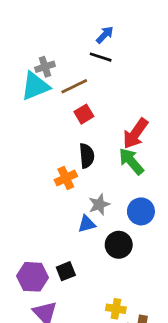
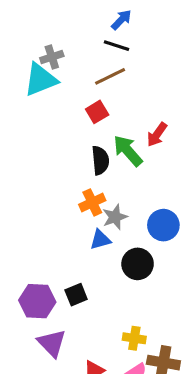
brown line: (74, 86) -> (110, 76), moved
red arrow: (135, 134) -> (157, 135), size x0.7
green arrow: (131, 161) -> (128, 151), moved
orange cross: (66, 178) -> (92, 202), moved

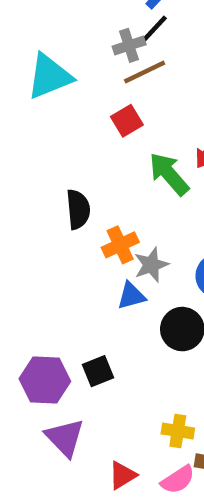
black line: (117, 46) -> (153, 30), turned -65
gray cross: (52, 57) -> (129, 45), moved
black semicircle: (100, 160) -> (78, 209), moved

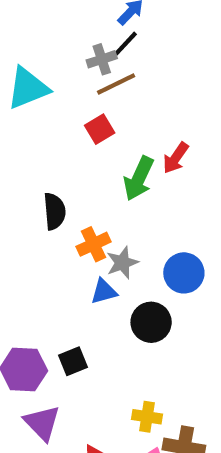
green arrow: (169, 174) -> (139, 178), turned -114

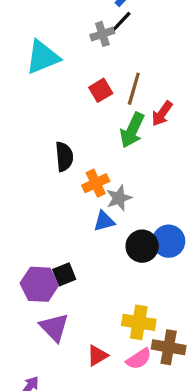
brown line: (116, 84) -> (134, 89), moved, turned -48
blue circle: (184, 273) -> (169, 241), moved
black square: (73, 361) -> (64, 274), moved
yellow cross: (147, 417) -> (139, 322), size x1.4

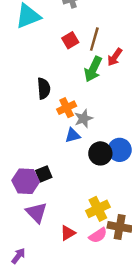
yellow cross: (139, 322) -> (98, 209), turned -35

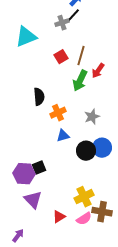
gray star: (83, 119) -> (92, 117), moved

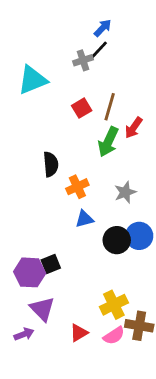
purple arrow: (18, 236) -> (24, 334), moved, turned 32

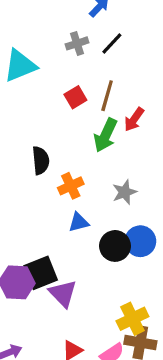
black line: (98, 50) -> (112, 43), moved
black square: (51, 264) -> (41, 273), size x1.5
yellow cross: (114, 305) -> (132, 319), moved
purple triangle: (42, 309) -> (63, 293), moved

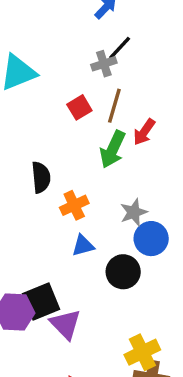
gray cross: (77, 43) -> (104, 64), moved
blue circle: (140, 241) -> (151, 239), moved

